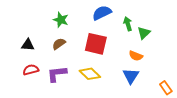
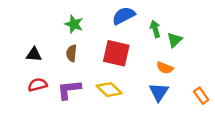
brown semicircle: (59, 44) -> (71, 53), turned -48
orange rectangle: (166, 88) -> (201, 96), moved

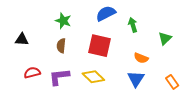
green triangle: (175, 40) -> (165, 38), moved
black triangle: (34, 54) -> (22, 39), moved

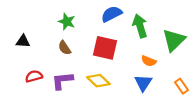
green arrow: (133, 25) -> (140, 26), size x1.5
green triangle: (165, 38) -> (174, 40), size x1.6
brown semicircle: (61, 46) -> (65, 48), turned -40

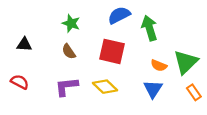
green triangle: (174, 40) -> (186, 62), moved
red semicircle: (34, 76) -> (20, 82), moved, turned 42

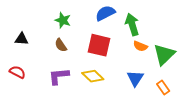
orange semicircle: (159, 65) -> (140, 46), moved
orange rectangle: (194, 92) -> (163, 88), moved

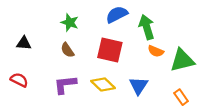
green triangle: (164, 54) -> (182, 60), turned 30
blue triangle: (135, 78) -> (139, 86), moved

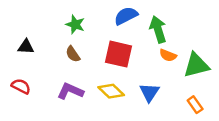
purple L-shape: (65, 84) -> (70, 91), turned 30

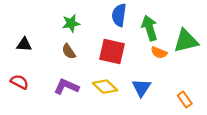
blue semicircle: (126, 16) -> (119, 15), turned -55
green star: (75, 24) -> (71, 23), turned -30
green triangle: (196, 65) -> (186, 41), moved

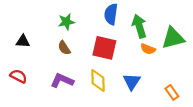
yellow diamond: (105, 87) -> (98, 81), turned 45

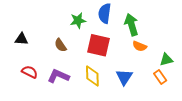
green star: (66, 22) -> (78, 21), moved
green triangle: (173, 38) -> (166, 60), moved, size x0.6
red semicircle: (18, 76) -> (30, 72), moved
orange rectangle: (172, 92) -> (160, 77), moved

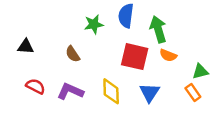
red square: (98, 45) -> (135, 57), moved

